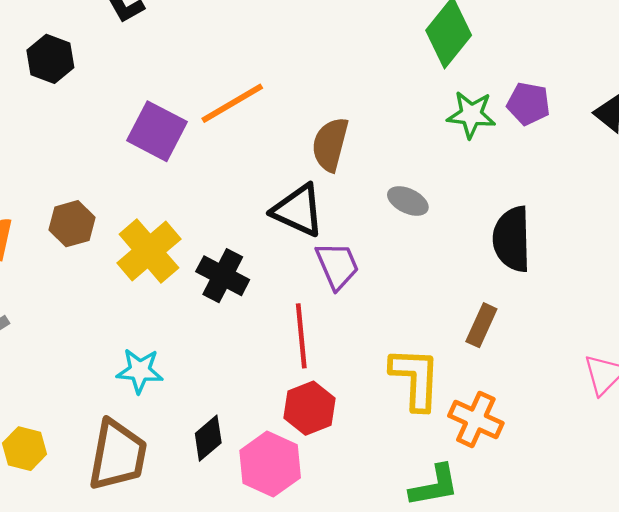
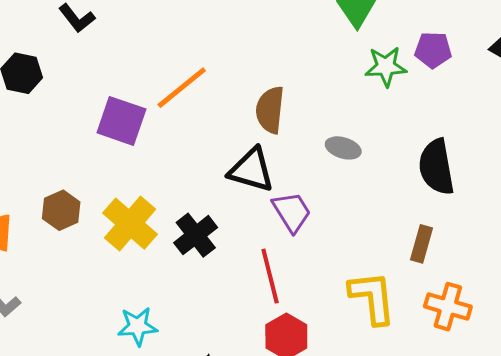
black cross: (223, 276) -> (196, 235), turned 33
orange cross: (476, 419) -> (448, 307), moved

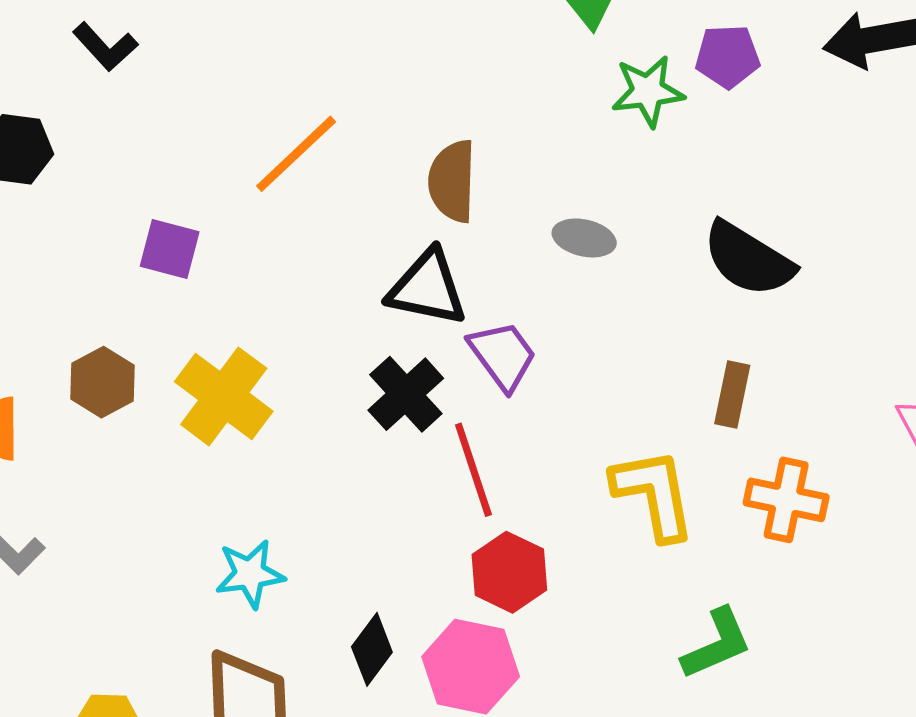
purple square: (121, 121) -> (170, 249), moved, size x0.7
black semicircle: (436, 167) -> (748, 259), turned -44
black cross: (196, 235) -> (406, 394), moved

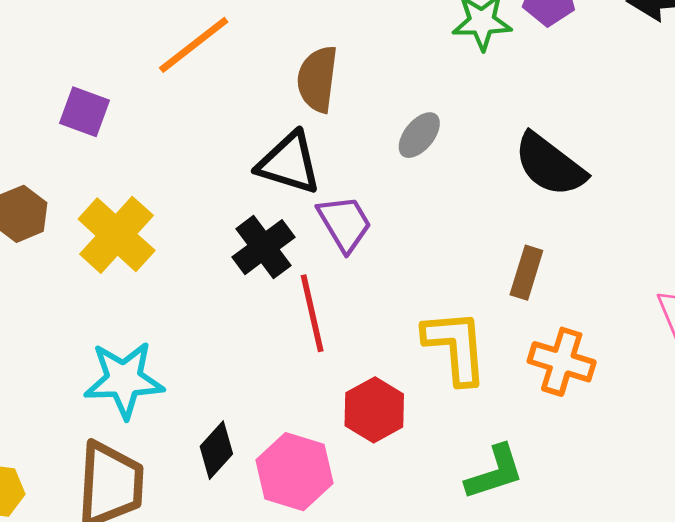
gray ellipse: (584, 238) -> (419, 135), turned -69
red hexagon: (509, 572) -> (374, 410), moved
cyan star: (250, 574) -> (124, 380), size x1.4

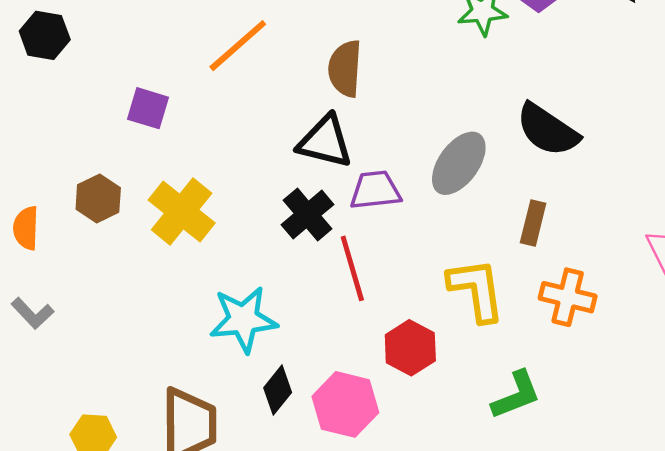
gray ellipse: (419, 135) -> (459, 163), moved, size x1.6
purple trapezoid: (345, 223) -> (375, 190), turned -62
cyan star: (124, 380) -> (243, 319), moved

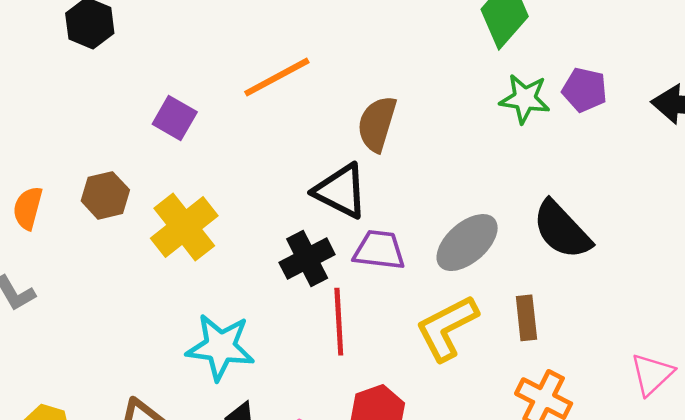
brown rectangle: (533, 223) -> (526, 318), turned -33
yellow L-shape: (476, 290) -> (447, 328), moved, turned -122

